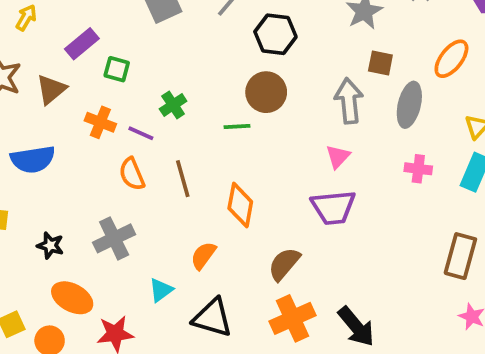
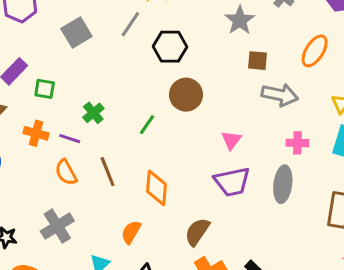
brown circle: (266, 92) -> (186, 95), moved
gray arrow: (349, 101) -> (280, 95), moved, turned 114
gray ellipse: (409, 105) -> (283, 184), moved
green line: (237, 127) -> (147, 125), turned -45

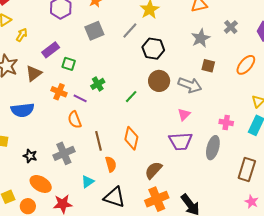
gray arrow: (280, 95) -> (190, 85), moved
brown line: (108, 172) -> (98, 141), moved
orange semicircle: (131, 232) -> (111, 164), turned 126

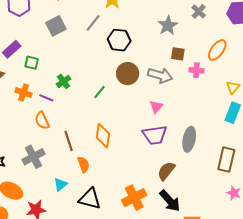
pink cross: (226, 122) -> (196, 70), moved
brown semicircle: (153, 170) -> (166, 171), moved

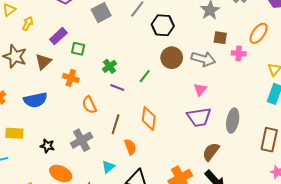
purple line: (46, 98) -> (117, 87), moved
brown line: (69, 141) -> (116, 124), turned 36

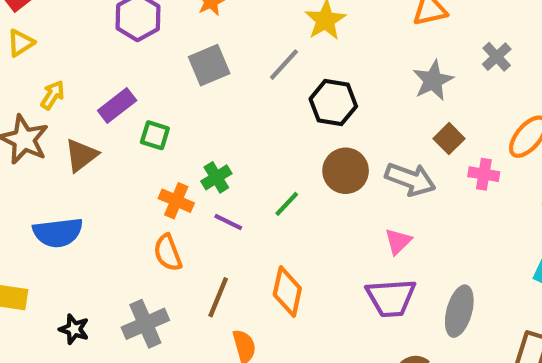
yellow arrow: (28, 24) -> (53, 95), moved
brown square: (220, 38) -> (449, 139), turned 32
orange cross: (71, 78) -> (176, 201), moved

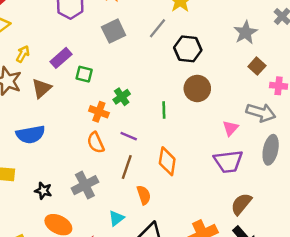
gray arrow: (410, 179) -> (261, 113), moved
green line: (287, 204) -> (164, 110), turned -42
purple line: (228, 222) -> (129, 136), moved
gray ellipse: (459, 311) -> (271, 150), moved

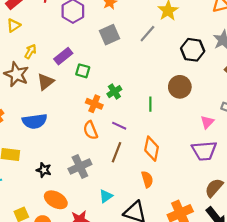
black hexagon: (188, 49) -> (193, 50), moved
orange semicircle: (144, 195) -> (147, 179), moved

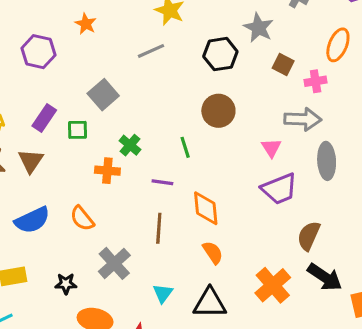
gray line: (147, 34) -> (151, 51), turned 42
gray square: (109, 35) -> (103, 95), moved
purple line: (119, 126) -> (162, 182), moved
orange semicircle: (90, 130) -> (82, 218), moved

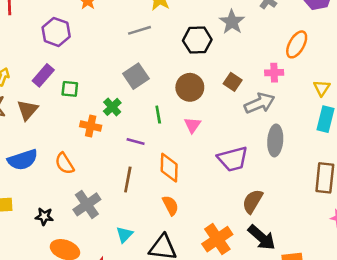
purple hexagon: (38, 52) -> (56, 32), moved
brown square: (283, 65) -> (233, 82), moved
gray square: (103, 95) -> (136, 76), moved
gray arrow: (303, 119) -> (260, 103), turned -32
pink triangle: (271, 148) -> (192, 125), moved

